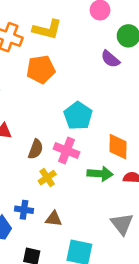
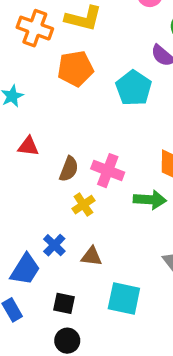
cyan pentagon: (78, 116) -> (134, 88), moved
blue cross: (24, 210) -> (54, 245), turned 36

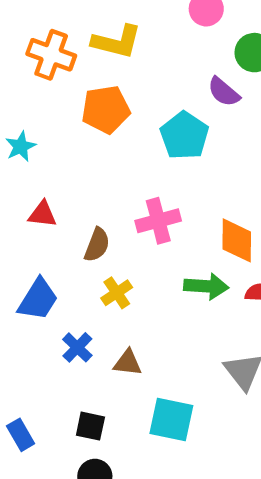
pink cross: (108, 171) -> (158, 221), moved, turned -36
blue trapezoid: (25, 269) -> (38, 299), moved

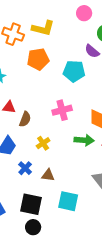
cyan pentagon: (184, 136) -> (74, 71), turned -30
brown semicircle: (97, 245) -> (25, 119), moved
black square: (90, 426) -> (31, 204), size x1.6

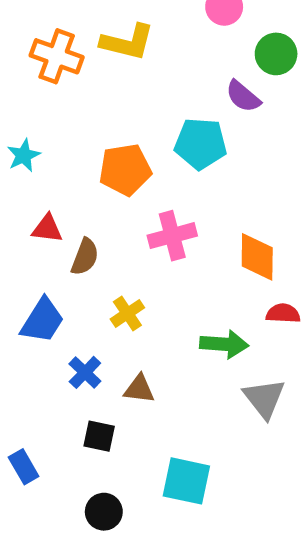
orange pentagon: (38, 59) -> (125, 170), moved
green arrow: (84, 140) -> (224, 344), moved
cyan square: (68, 201) -> (186, 481), moved
black square: (31, 204) -> (99, 436), moved, size x0.6

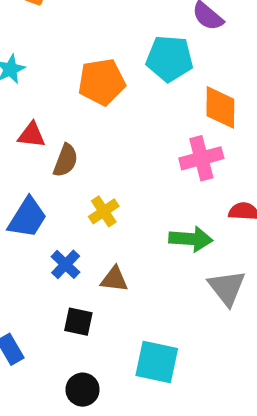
pink cross: (172, 236) -> (201, 158), moved
orange diamond: (257, 257) -> (220, 107), moved

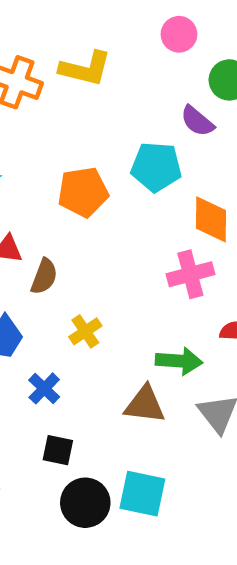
brown triangle: (114, 279) -> (145, 404), moved, size x1.4
black circle: (83, 390) -> (85, 503), moved, size x1.4

